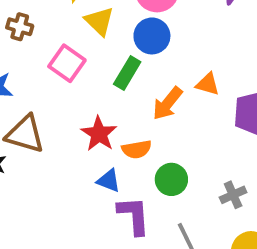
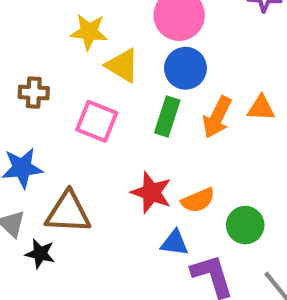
orange arrow: (167, 103) -> (217, 117), moved

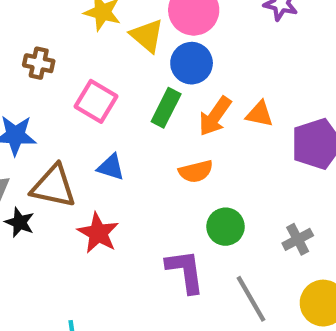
yellow triangle: (122, 65) -> (147, 36), moved
red star: (151, 193) -> (98, 233), moved
orange semicircle: (198, 200) -> (196, 171), moved
blue triangle: (175, 243) -> (111, 167), moved

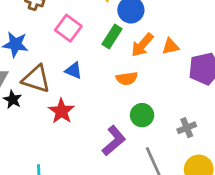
orange triangle: (259, 114) -> (170, 46), turned -30
purple L-shape: (185, 271) -> (114, 141), turned 52

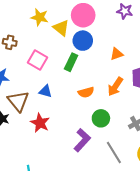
orange arrow: (142, 45) -> (115, 87), moved
orange triangle: (170, 46) -> (117, 54), moved
brown triangle: (36, 79) -> (18, 101), turned 40

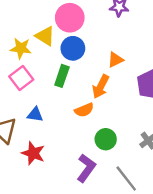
yellow star: (40, 17) -> (21, 48), moved
pink square: (38, 60) -> (21, 78), turned 30
orange arrow: (115, 87) -> (101, 87), moved

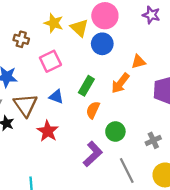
yellow star: (21, 48) -> (54, 23), moved
green rectangle: (62, 76) -> (86, 86), moved
orange semicircle: (84, 110) -> (93, 110), moved, turned 126

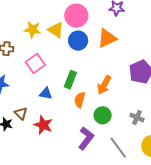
orange triangle: (139, 62) -> (107, 38), moved, size x1.5
orange arrow: (120, 83) -> (104, 85), moved
brown triangle: (25, 105) -> (21, 113), moved, size x0.6
gray cross: (153, 140) -> (137, 117), turned -32

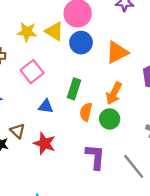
orange triangle: (107, 38) -> (117, 52), moved
green circle: (103, 115) -> (110, 119), moved
purple L-shape: (86, 138) -> (95, 157), turned -30

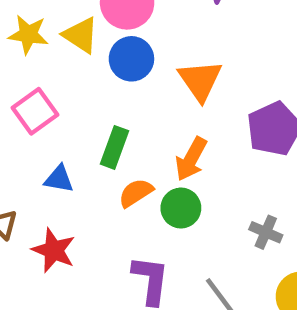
orange triangle: (117, 52) -> (200, 80), turned -40
orange semicircle: (86, 112) -> (136, 193), turned 42

